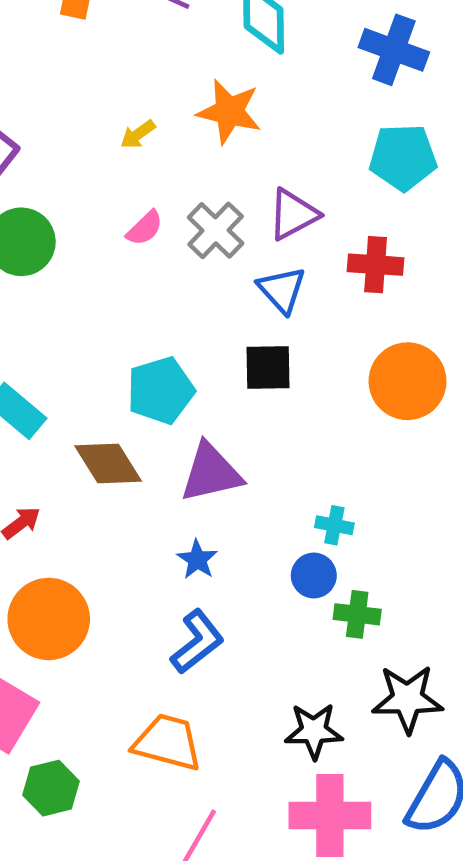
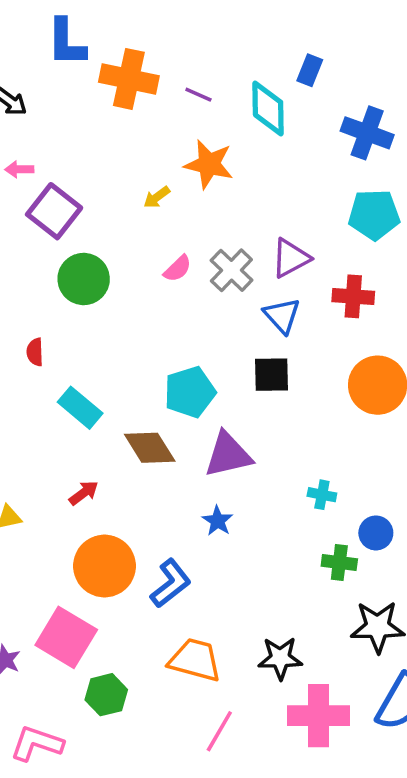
orange star: (229, 112) -> (209, 164), moved
yellow arrow: (138, 134) -> (157, 197), moved
blue circle: (314, 576) -> (376, 533), moved
blue L-shape: (197, 642) -> (171, 583), moved
black star: (314, 731) -> (280, 658), moved

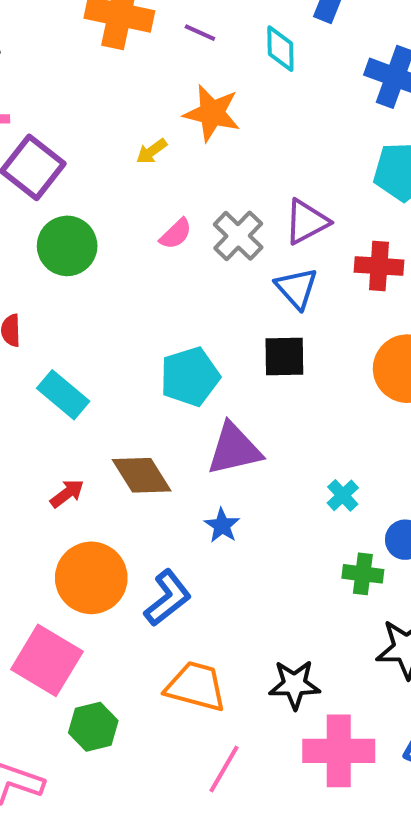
cyan diamond: (268, 109) -> (280, 49), size x0.7
brown diamond: (150, 448) -> (142, 475), moved
cyan cross: (322, 495) -> (343, 495), turned 36

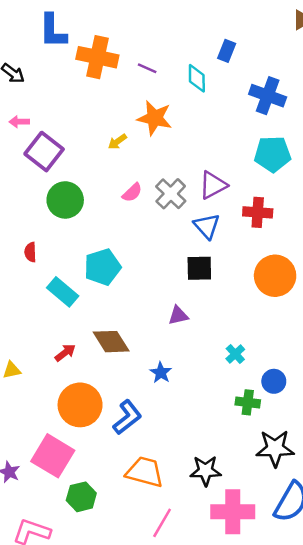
cyan pentagon: (190, 377) -> (102, 267), moved
purple triangle: (234, 449) -> (178, 315), moved, size x0.6

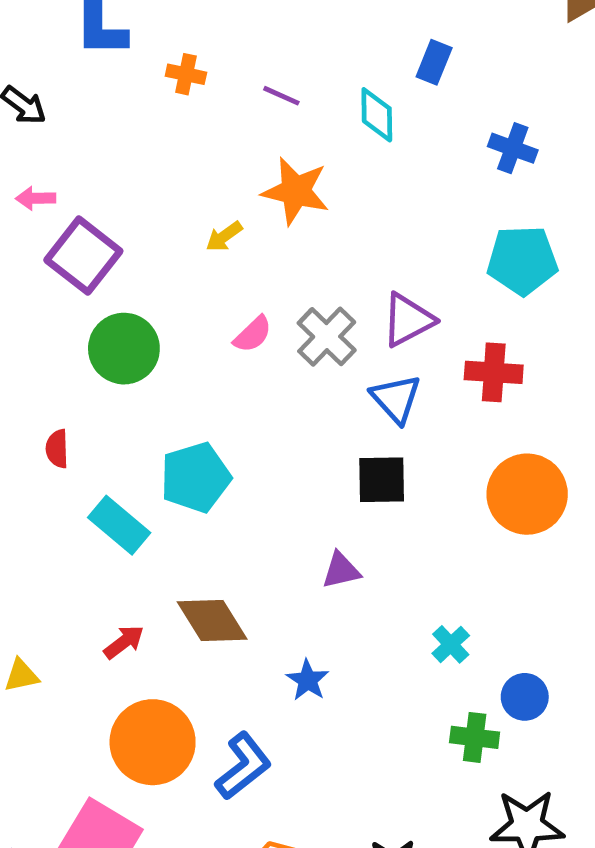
orange cross: (97, 57) -> (186, 74), size x0.5
blue cross: (268, 96) -> (513, 148), size x0.7

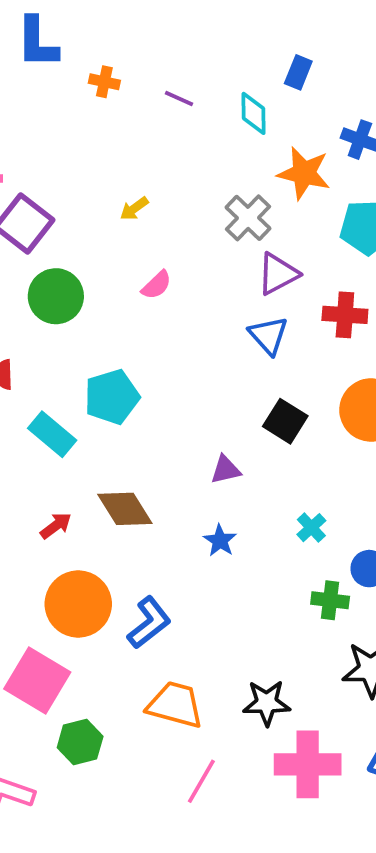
orange star: (296, 191) -> (304, 173), moved
gray cross: (327, 337) -> (248, 218), moved
black square: (382, 480) -> (285, 421), moved, turned 33
blue star: (308, 680) -> (220, 541), moved

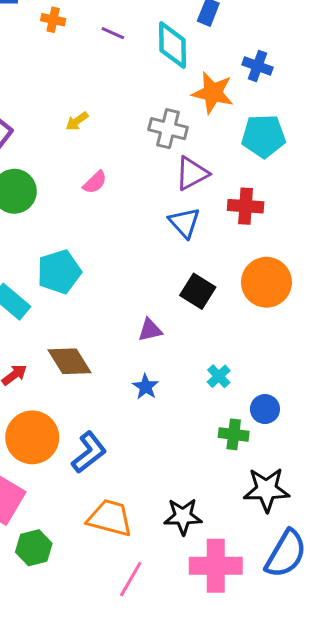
cyan diamond: (254, 113) -> (172, 45), size x1.4
gray cross: (248, 218) -> (168, 129), turned -30

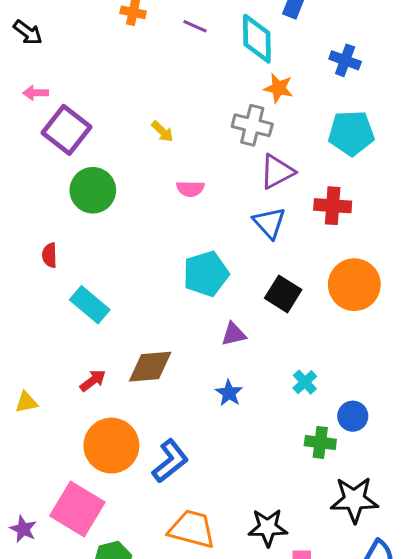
orange star: (213, 93) -> (279, 88), moved, size x0.7
yellow arrow: (77, 121) -> (162, 131), moved, turned -100
pink semicircle: (95, 182) -> (190, 189), moved, turned 45
cyan pentagon: (59, 272) -> (206, 274), moved
brown diamond: (70, 361) -> (150, 367), turned -63

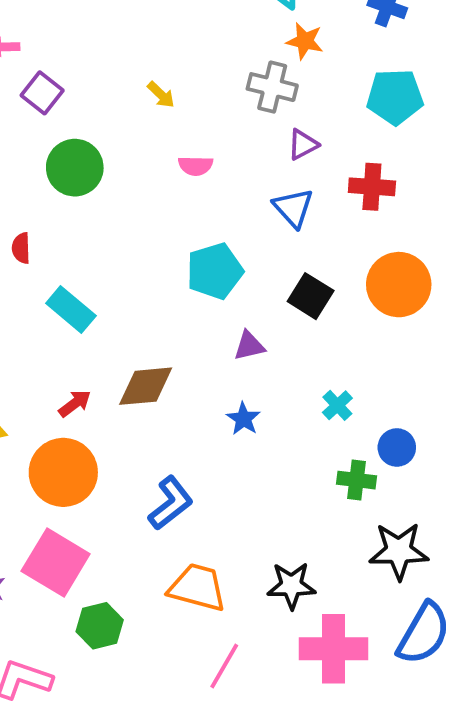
purple square: (67, 130) -> (42, 93), size x0.7
purple triangle: (277, 172) -> (303, 145), size x0.7
orange circle: (111, 446) -> (63, 472), moved

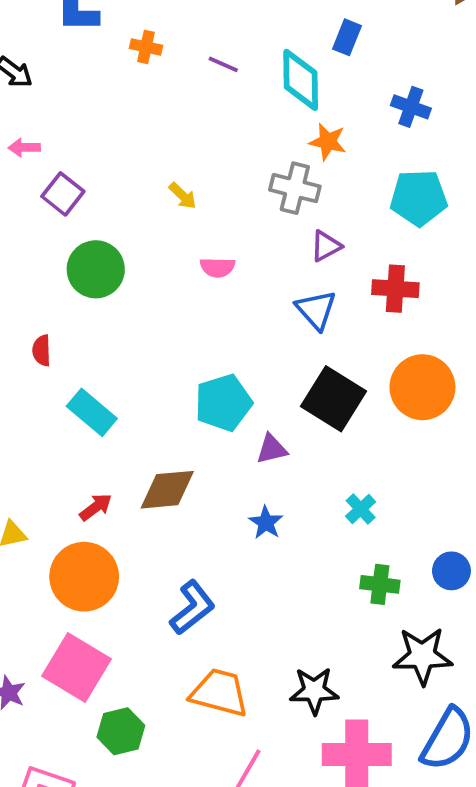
cyan pentagon: (215, 271) -> (223, 403), moved
black square: (311, 296) -> (334, 399), size x1.4
blue circle: (397, 447) -> (451, 571), moved

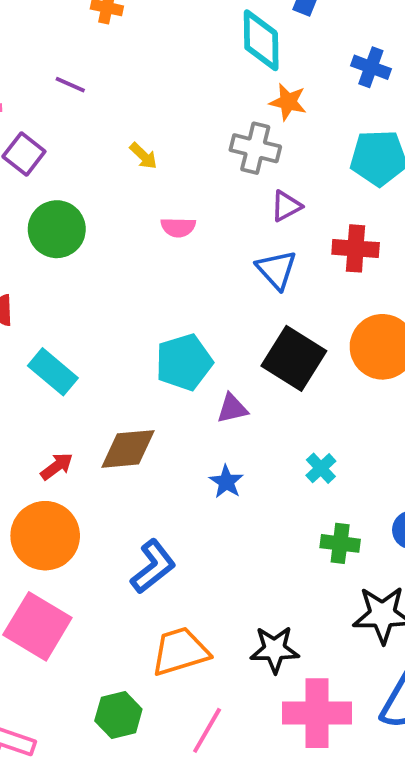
purple line: (223, 64) -> (70, 85), moved
orange trapezoid: (219, 693) -> (180, 651), turned -32
green hexagon: (121, 731) -> (118, 715), moved

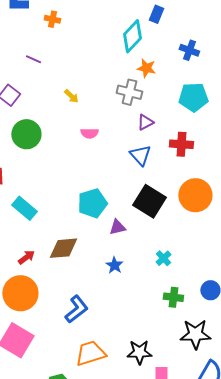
cyan diamond: (261, 40) -> (132, 36), turned 44

